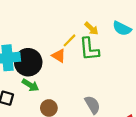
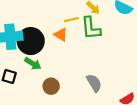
yellow line: (70, 40) -> (72, 20), turned 32

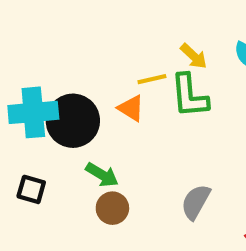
green arrow: (33, 64) -> (102, 175), moved
gray semicircle: (94, 83) -> (196, 202), turned -120

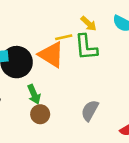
orange triangle: (131, 108) -> (51, 55), size x1.6
green arrow: (102, 175) -> (34, 94), turned 36

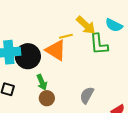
yellow arrow: (89, 24) -> (86, 25), size x1.5
green L-shape: (86, 47) -> (99, 44), moved

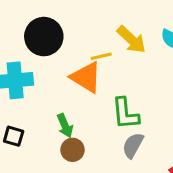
green L-shape: (99, 44) -> (125, 114), moved
black circle: (28, 56) -> (44, 37), moved

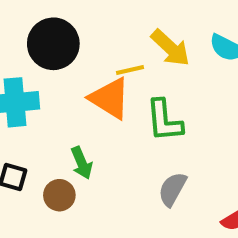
green L-shape: (125, 114) -> (164, 120), moved
brown circle: (73, 150) -> (59, 195), moved

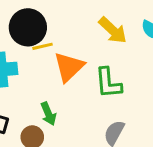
yellow line: (130, 70) -> (43, 46), moved
orange triangle: (110, 98) -> (69, 67), turned 44

